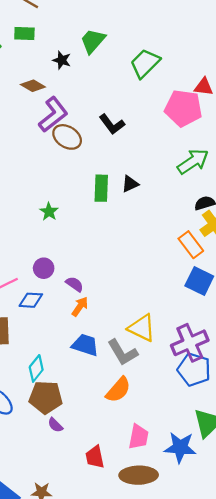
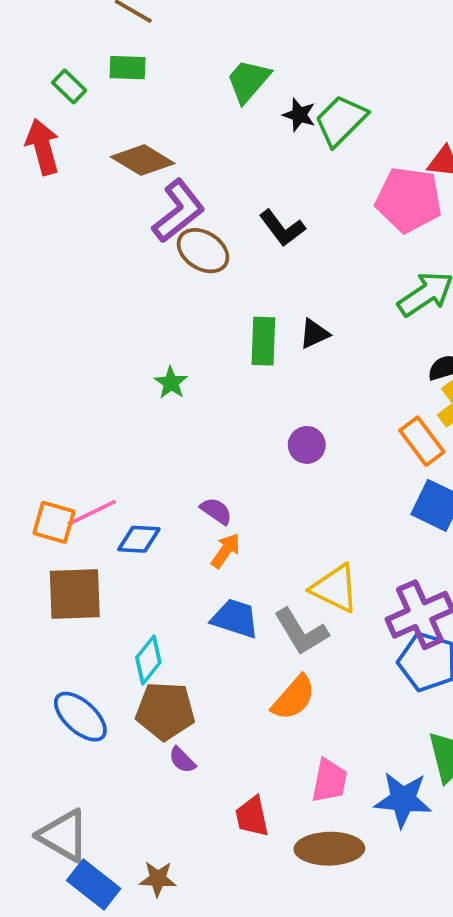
black star: (62, 60) -> (299, 115), moved
brown diamond: (33, 86) -> (143, 160), size x1.4
purple circle: (44, 268) -> (307, 445), moved

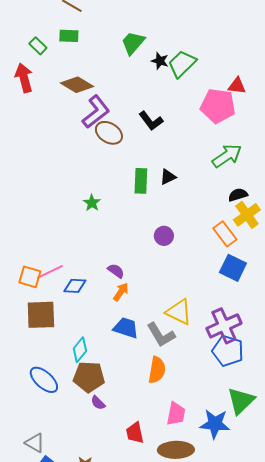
orange semicircle: (294, 698) -> (157, 370), turned -32
gray triangle: (63, 835) -> (35, 443), size x0.7

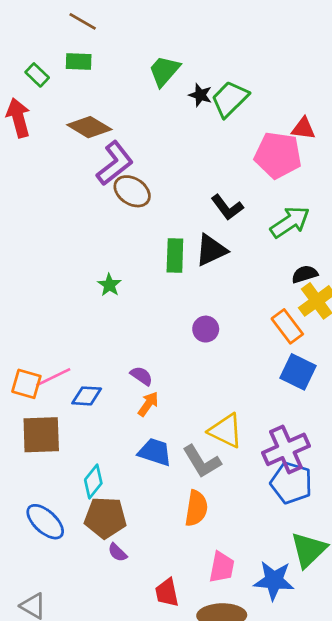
black L-shape: (151, 121) -> (227, 207), moved
black triangle: (168, 177) -> (211, 250), size x1.5

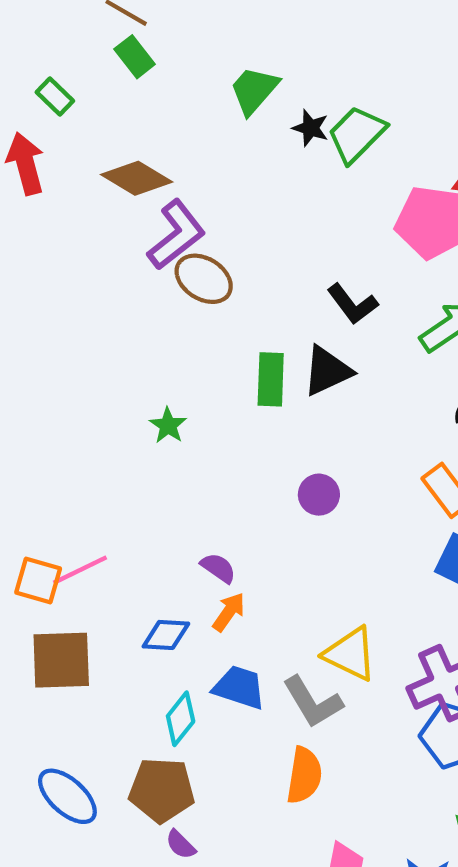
green rectangle: (79, 62) -> (135, 57), moved, turned 50
blue diamond: (87, 396) -> (166, 635), moved
cyan diamond: (93, 482) -> (181, 719), moved

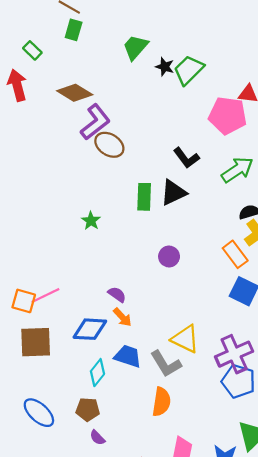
green rectangle: (135, 57) -> (74, 30), turned 54
orange arrow: (229, 612) -> (122, 317), turned 102
blue diamond: (166, 635) -> (90, 329), size x1.4
brown pentagon: (162, 790) -> (88, 409), size x0.7

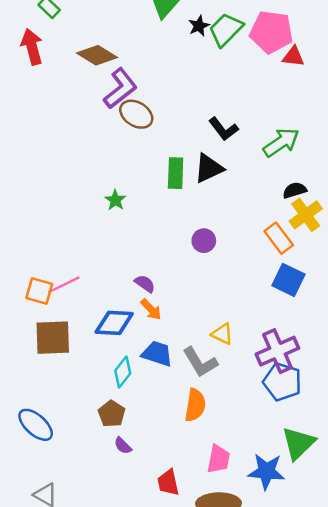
black star: (165, 67) -> (199, 26), turned 30
pink pentagon: (228, 116) -> (271, 32), moved
yellow triangle: (185, 339) -> (222, 334), size x0.7
brown pentagon: (88, 409) -> (112, 414), turned 30
blue ellipse: (39, 413) -> (36, 425), moved

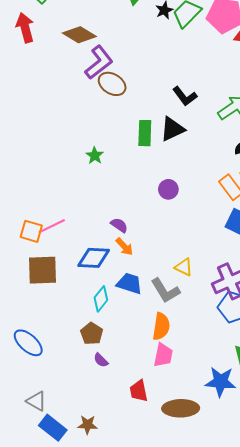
pink trapezoid: (219, 459) -> (163, 355), moved

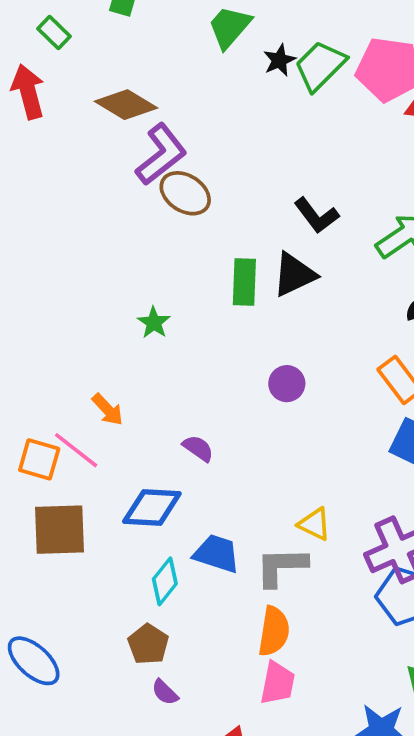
pink line: (52, 226) -> (76, 450), turned 64
orange arrow: (124, 247) -> (108, 409), moved
gray L-shape: (165, 291) -> (281, 567), turned 120

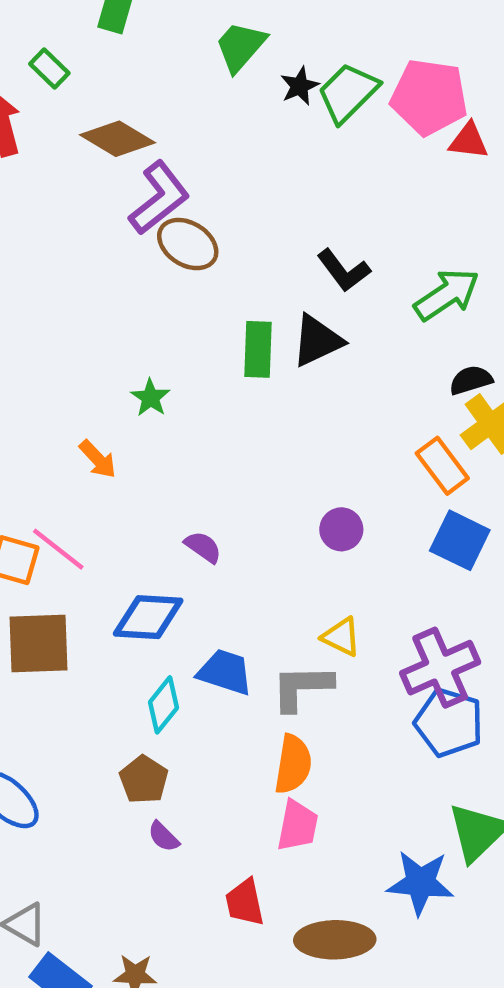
green rectangle: (54, 32) -> (49, 68), moved
purple circle: (287, 384) -> (341, 529), moved
orange arrow: (108, 409) -> (98, 459), moved

